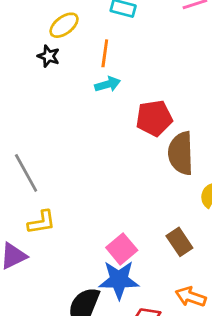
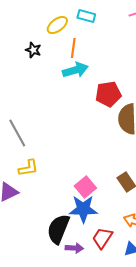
yellow ellipse: (64, 25) -> (57, 25), moved
cyan arrow: (108, 84) -> (75, 70), size x1.4

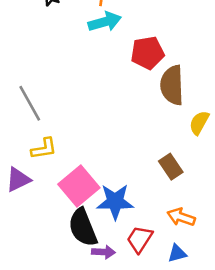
pink square: (85, 187) -> (79, 186), moved, size x1.4
black semicircle: (58, 229) -> (83, 227), turned -44

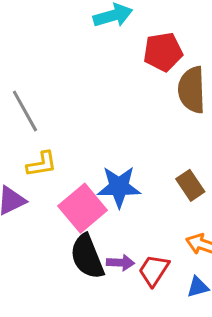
blue star: (115, 202) -> (119, 187), moved
purple arrow: (103, 252) -> (120, 263), moved

